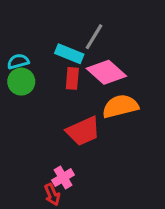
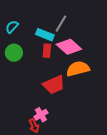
cyan semicircle: (18, 61) -> (12, 27), moved, turned -32

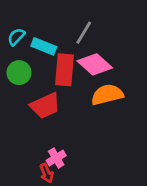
cyan rectangle: (45, 35) -> (44, 46), moved
red rectangle: (47, 51) -> (64, 70), size x1.6
red trapezoid: (54, 85) -> (45, 106), moved

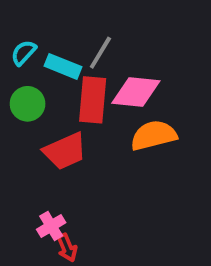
gray line: (84, 33) -> (100, 53), moved
pink diamond: (95, 64) -> (136, 92), turned -36
pink cross: (56, 158) -> (51, 226), moved

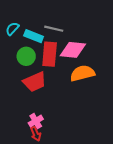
gray line: (100, 53) -> (54, 29), turned 72
green circle: (28, 104) -> (26, 56), moved
pink cross: (51, 226) -> (36, 121), moved

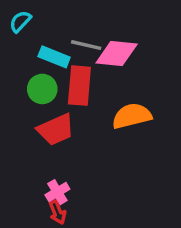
cyan semicircle: (12, 29) -> (20, 21), moved
pink diamond: (73, 50) -> (117, 54), moved

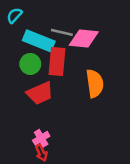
cyan rectangle: (54, 57) -> (39, 41), size x1.4
orange semicircle: (132, 116) -> (95, 83), turned 96

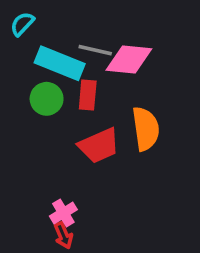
red rectangle: (57, 62) -> (88, 95), size x0.7
red trapezoid: (40, 93) -> (99, 146), moved

